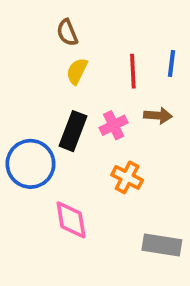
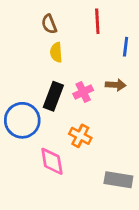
yellow semicircle: (77, 71) -> (56, 52), turned -30
red line: (133, 71) -> (97, 21), moved
orange cross: (127, 177) -> (80, 136), moved

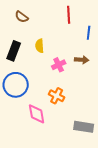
brown semicircle: (49, 24) -> (22, 17), moved, turned -32
yellow semicircle: (56, 52) -> (40, 46), moved
black rectangle: (53, 96) -> (14, 51), moved

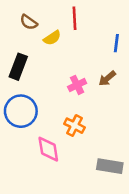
red line: (69, 15) -> (74, 18), moved
yellow semicircle: (40, 46) -> (52, 38), moved, turned -120
brown arrow: (82, 60) -> (107, 78), turned 136

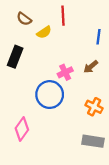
blue circle: (21, 111) -> (50, 95), moved
orange cross: (74, 126) -> (94, 107), moved
pink diamond: (48, 149) -> (22, 129), moved, turned 45

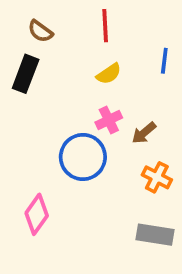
yellow semicircle: (44, 32) -> (109, 74), moved
black rectangle: (15, 57) -> (26, 74), moved
brown arrow: (91, 67) -> (144, 133), moved

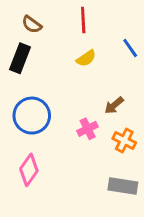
blue line: (164, 61) -> (130, 48), turned -42
pink cross: (109, 120) -> (88, 129), moved
blue circle: (83, 157) -> (32, 116), moved

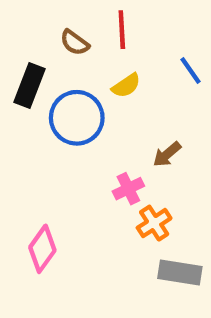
brown semicircle: (32, 25) -> (75, 43), moved
blue circle: (32, 116) -> (77, 118), moved
orange cross: (124, 141) -> (154, 223), moved, turned 30

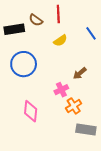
black rectangle: (29, 86) -> (14, 29), moved, turned 60
blue circle: (77, 118) -> (24, 64), moved
pink diamond: (42, 249) -> (31, 111), moved, turned -30

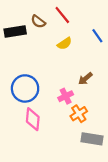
red line: (58, 14) -> (62, 15), turned -36
blue circle: (24, 64) -> (25, 88), moved

